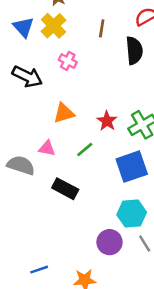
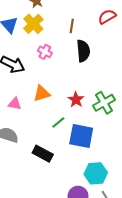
black semicircle: (134, 51) -> (83, 51), moved
pink triangle: (47, 148) -> (15, 104), moved
blue square: (132, 167) -> (81, 136), moved, turned 30

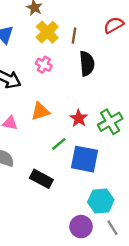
yellow cross: (33, 24) -> (47, 32), moved

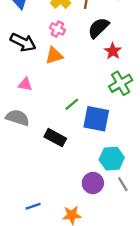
black semicircle: (87, 64) -> (98, 28), turned -130
orange triangle: (40, 111) -> (54, 56), moved
red star: (79, 118) -> (113, 51), moved

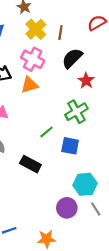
pink cross: (57, 29) -> (33, 59), size x1.5
green cross: (121, 83) -> (76, 112), moved
blue square: (96, 119) -> (70, 146), size x0.7

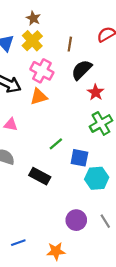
yellow cross: (36, 29) -> (32, 41), moved
green cross: (76, 112) -> (101, 123), moved
cyan hexagon: (85, 184) -> (97, 178), moved

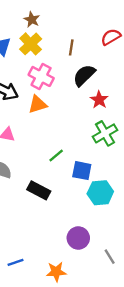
gray line: (105, 221) -> (110, 257), moved

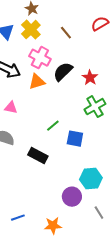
brown line: (71, 47) -> (66, 33), turned -48
black semicircle: (84, 75) -> (63, 72), moved
cyan hexagon: (100, 193) -> (91, 179), moved

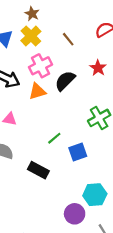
pink cross: (40, 58) -> (41, 66), turned 35
red star: (90, 78) -> (98, 68), moved
blue square: (75, 139) -> (78, 152), turned -30

